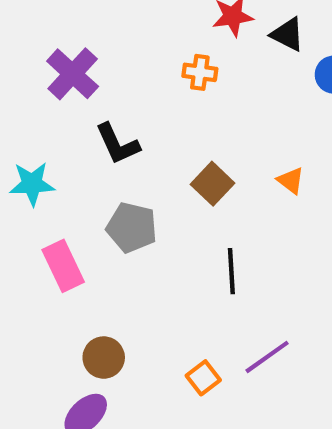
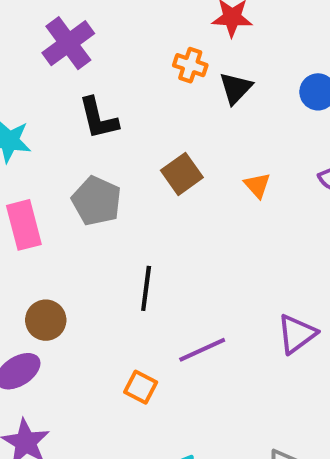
black triangle: (288, 34) -> (236, 88), moved, turned 36
black line: (231, 271) -> (146, 288), moved
orange square: (203, 378) -> (141, 387), moved, turned -36

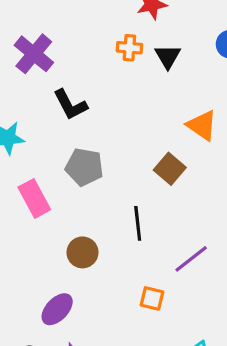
brown square: (182, 174) -> (170, 169), moved
orange triangle: (257, 185) -> (202, 125), size x1.5
brown circle: (46, 320) -> (82, 252), moved

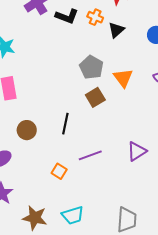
black L-shape: (70, 105) -> (67, 16), moved, turned -60
gray pentagon: (84, 167) -> (91, 67), moved

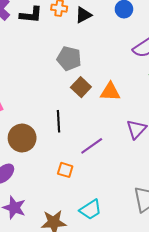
black triangle: (116, 30) -> (83, 15), turned 30
orange triangle: (123, 78) -> (110, 92), moved, turned -35
brown circle: (27, 130) -> (22, 138), size x1.4

